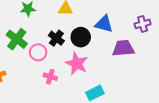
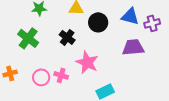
blue triangle: (104, 24) -> (130, 16), moved
black circle: (81, 37) -> (98, 22), moved
pink circle: (38, 52) -> (41, 77), moved

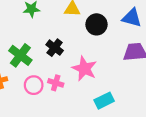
black cross: (67, 37) -> (55, 48), moved
green cross: (28, 38) -> (20, 55), moved

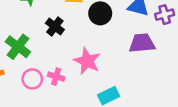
black cross: (55, 48) -> (55, 26), moved

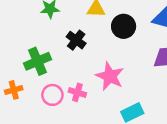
green cross: (18, 47) -> (37, 61), turned 30

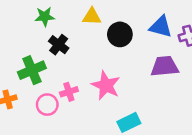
black cross: (76, 40) -> (59, 45), moved
pink cross: (77, 92) -> (69, 92), moved, turned -35

